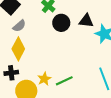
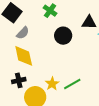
black circle: (61, 23) -> (63, 36), moved
yellow diamond: (18, 49) -> (24, 56), turned -35

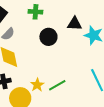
green cross: (50, 11) -> (35, 12), turned -32

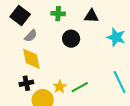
black triangle: (75, 24) -> (91, 16), moved

